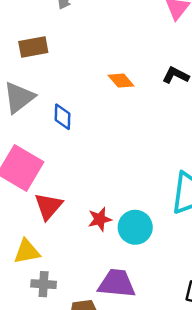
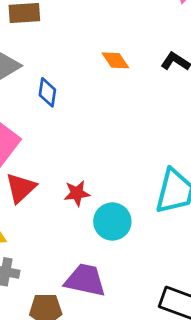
red star: (100, 219) -> (77, 193), moved

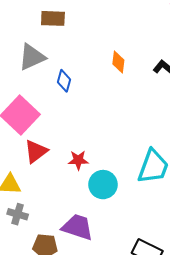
orange diamond: (115, 60) -> (118, 62), turned 35

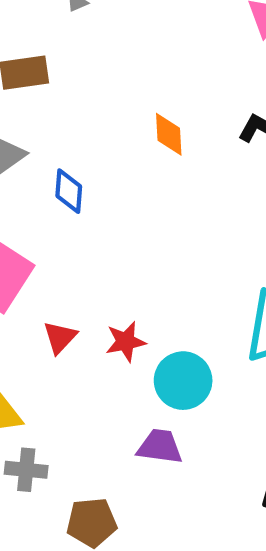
red triangle: (36, 151) -> (60, 337), moved, size x0.7
purple trapezoid: (78, 227) -> (160, 447), moved, size x0.7

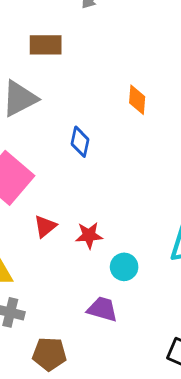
blue diamond: (69, 191) -> (80, 142), moved
cyan circle: (183, 381) -> (124, 267), size x0.7

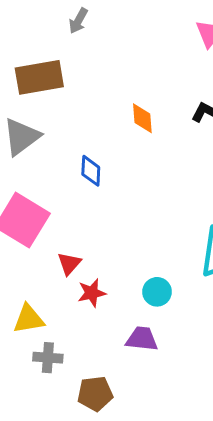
brown rectangle: (46, 45) -> (39, 77), size x1.4
red star: (89, 235) -> (92, 293), moved

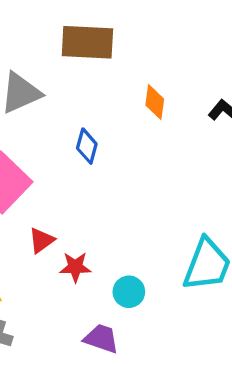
brown rectangle: (39, 77) -> (87, 42), moved
red star: (92, 293) -> (75, 267), moved

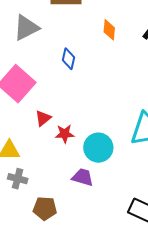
cyan circle: (129, 292) -> (98, 148), size x1.5

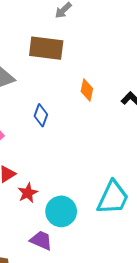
red star: (65, 134) -> (28, 193), turned -30

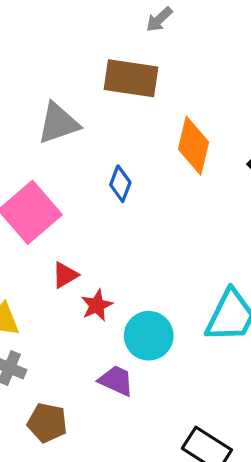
orange diamond: (87, 90) -> (194, 146), size x1.6

